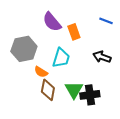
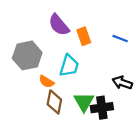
blue line: (106, 21) -> (120, 38), moved
black arrow: (102, 57) -> (122, 83), moved

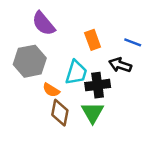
purple semicircle: (59, 25) -> (44, 24), moved
black arrow: (122, 83) -> (120, 65), moved
black cross: (102, 108) -> (98, 85), moved

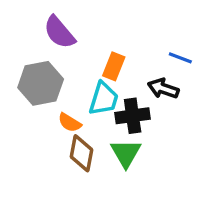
orange rectangle: (93, 40) -> (114, 66), moved, turned 42

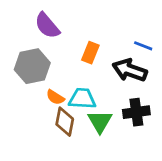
black arrow: (163, 89) -> (130, 70), size x1.4
cyan trapezoid: (104, 99) -> (82, 99), moved, turned -104
black cross: (133, 116) -> (136, 112), moved

